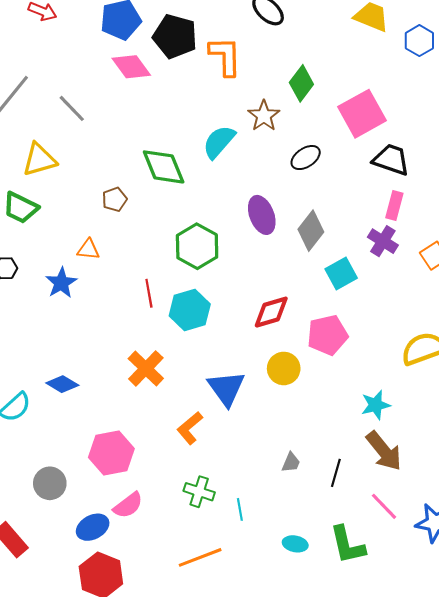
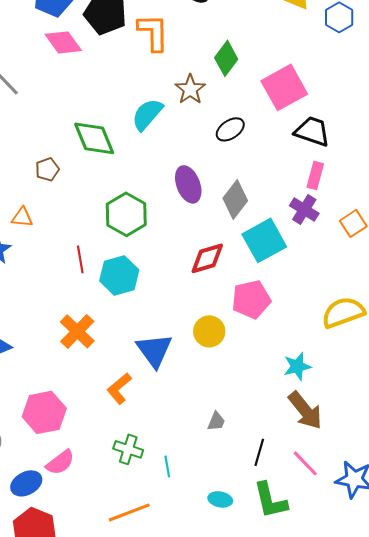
cyan square: (341, 273) -> (264, 240), size x1.4
red diamond: (271, 312) -> (207, 258), moved
black line: (336, 473) -> (259, 452), moved

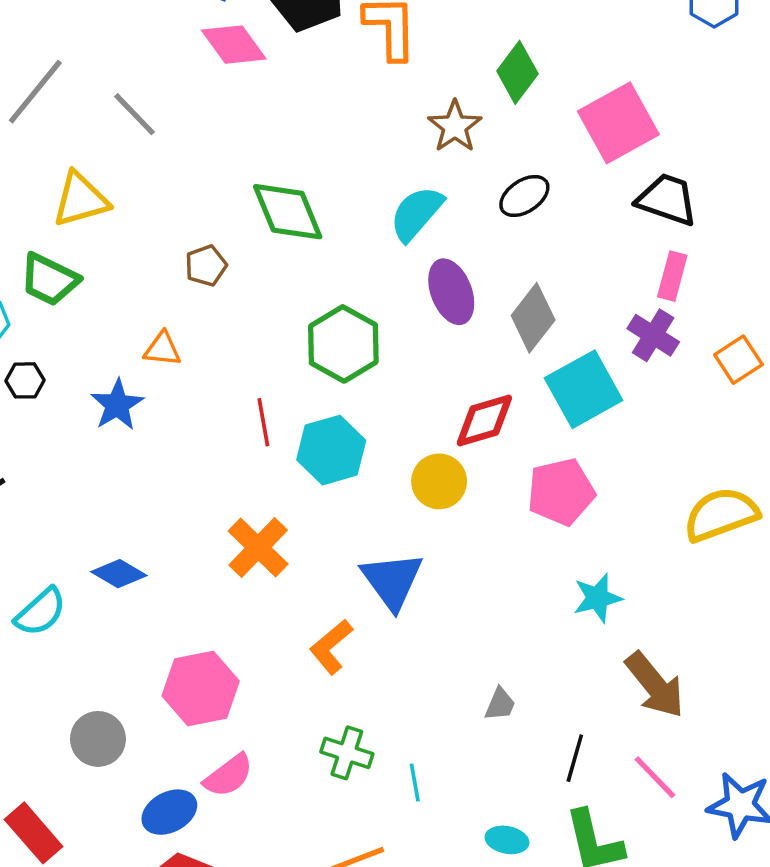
cyan semicircle: (147, 114) -> (416, 213), moved
yellow circle: (209, 331) -> (439, 481), moved
cyan star: (297, 366) -> (597, 598), moved

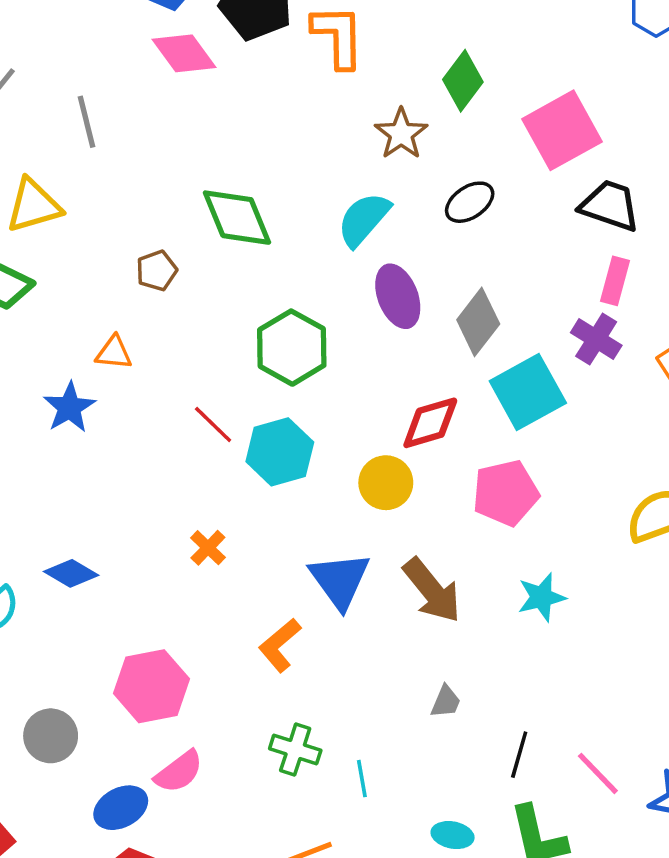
gray line: (135, 114) -> (87, 122), turned 30
red line: (263, 422) -> (213, 425), turned -36
orange cross: (258, 548) -> (208, 548), size x0.6
brown arrow: (655, 685) -> (432, 590), moved

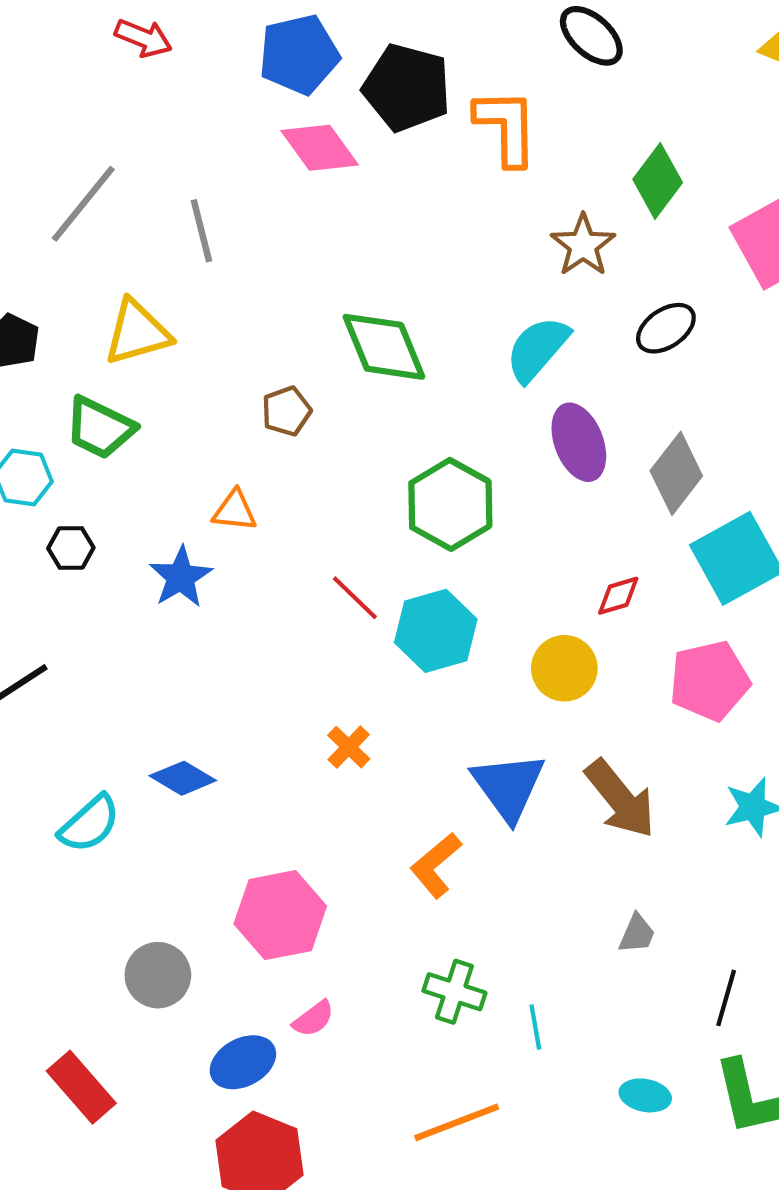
red diamond: (430, 423) -> (618, 596), size x0.6
pink semicircle: (179, 772) -> (313, 1019), size x0.7

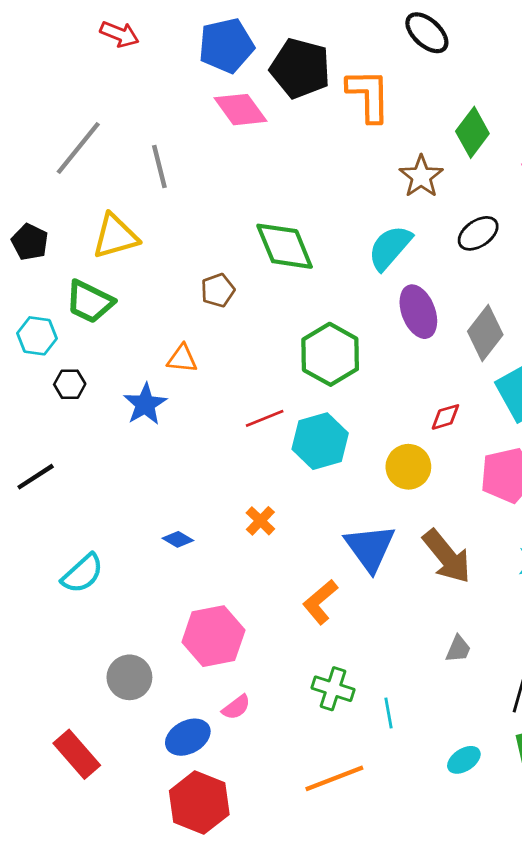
red line: (355, 598) -> (265, 418), turned -66
blue diamond: (183, 778) -> (178, 539), moved, size x0.7
cyan ellipse: (645, 1095) -> (464, 760), turned -44

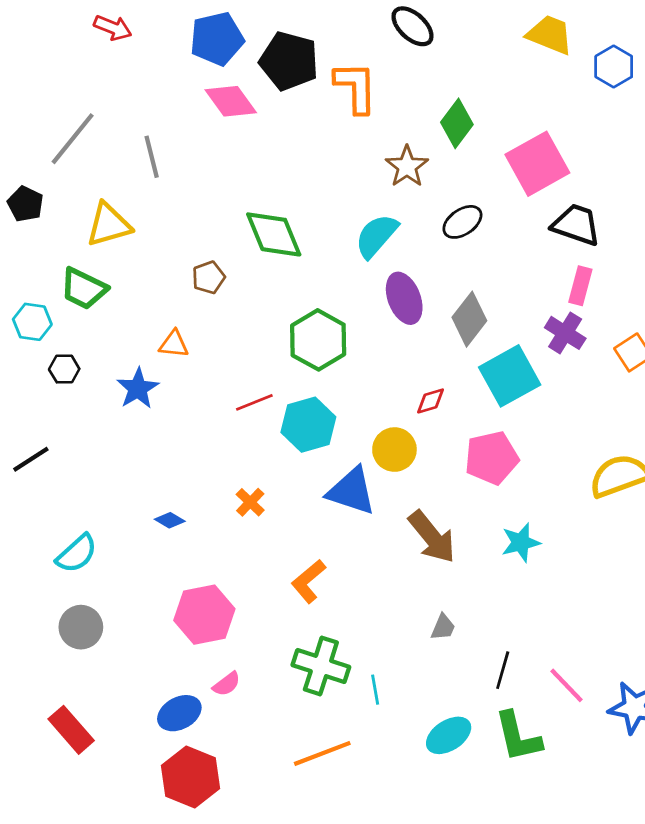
black pentagon: (30, 242) -> (25, 204), moved
blue triangle: (370, 548) -> (351, 491), moved, turned -36
gray circle: (129, 677) -> (81, 627), moved
green cross: (333, 689) -> (321, 666), size x1.4
cyan ellipse: (464, 760) -> (449, 735), size x1.4

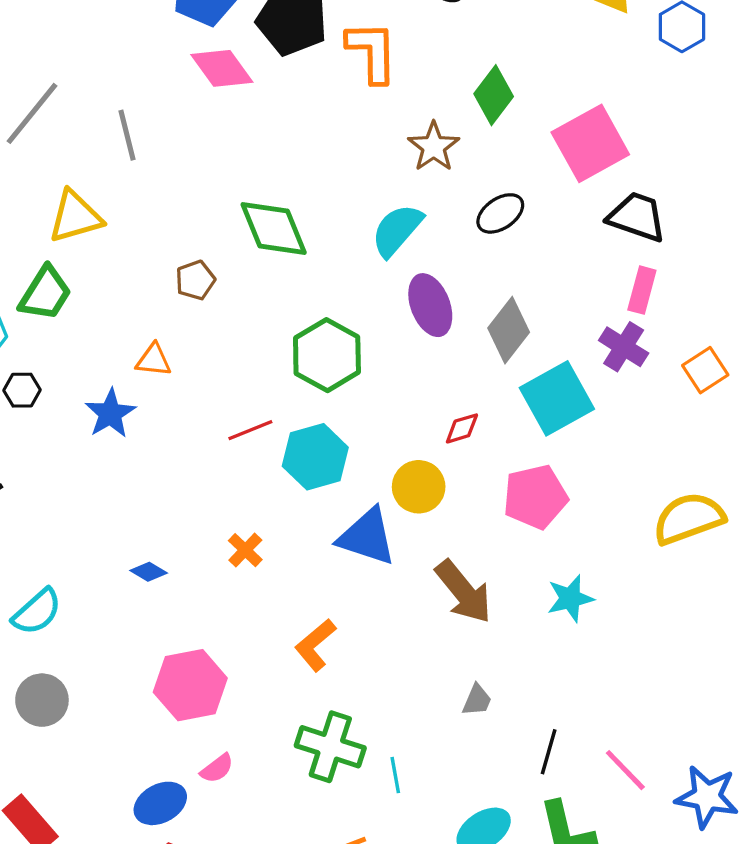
green trapezoid: (84, 289) -> (45, 293), turned -84

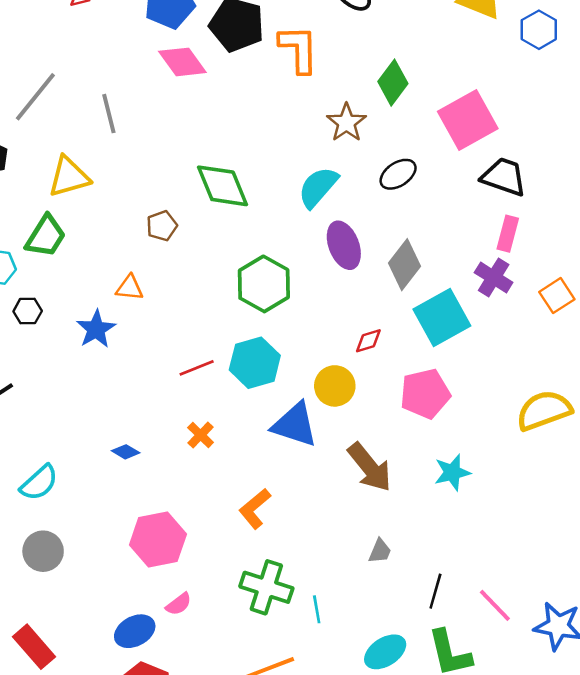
red line: (250, 430) -> (197, 368), moved

